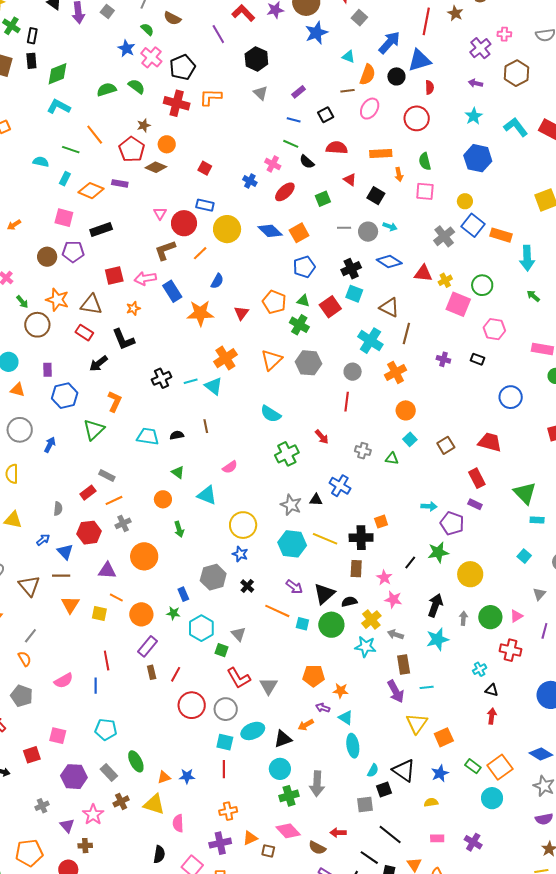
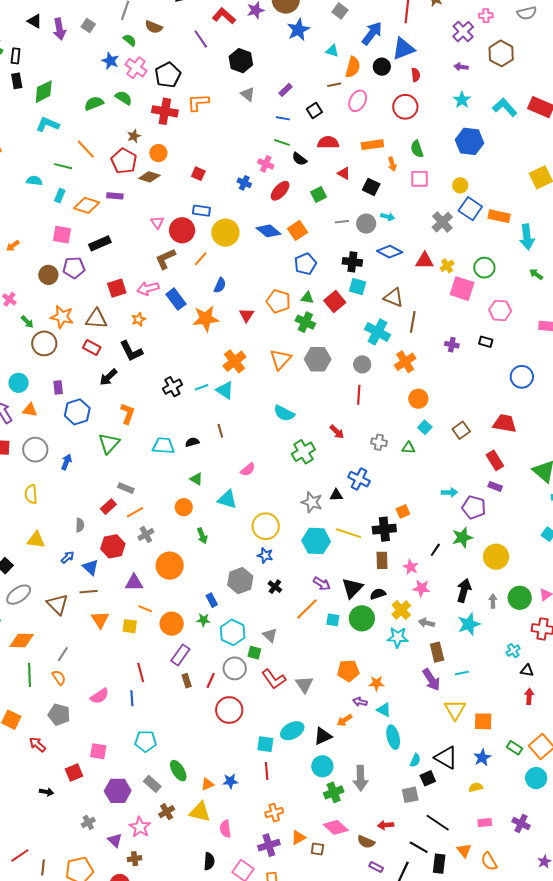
black cross: (351, 269) -> (352, 262), turned 36
orange line: (277, 611) -> (307, 609), turned -65
gray circle: (226, 709) -> (235, 668), moved
orange square: (444, 737) -> (483, 721), turned 30

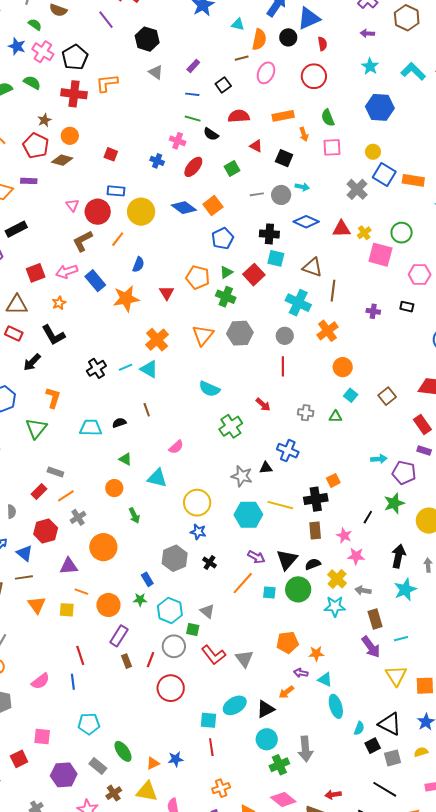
green triangle: (307, 298) -> (226, 272), turned -40
gray square: (410, 795) -> (393, 758), moved

